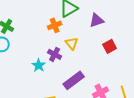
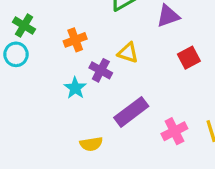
orange cross: (55, 25) -> (75, 40), moved
yellow triangle: (72, 43) -> (128, 53), turned -32

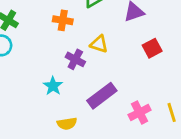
orange cross: (75, 40) -> (63, 20), moved, turned 30
cyan star: (75, 88) -> (53, 86), moved

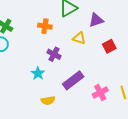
yellow triangle: (99, 44) -> (79, 38), moved

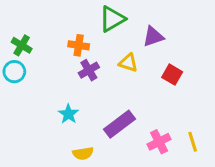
red square: (109, 46) -> (172, 75), turned -32
purple cross: (54, 54) -> (89, 70), moved, turned 32

